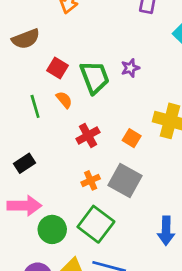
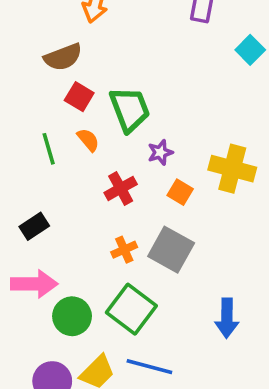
brown semicircle: (26, 39) -> (63, 57), moved
purple star: (130, 68) -> (160, 152), moved

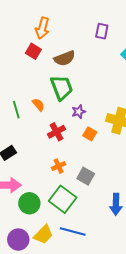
brown semicircle: (63, 57) -> (65, 58), moved
red square: (79, 97) -> (33, 51), moved
gray square: (171, 250) -> (86, 176), moved, size x0.7

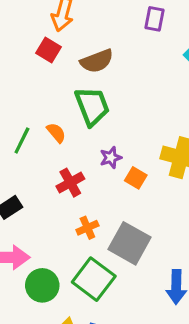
green line: (16, 110) -> (22, 140), turned 42
purple star: (79, 112) -> (111, 158), moved
red cross: (57, 132) -> (70, 183), moved
gray square: (86, 176) -> (130, 243), size x1.5

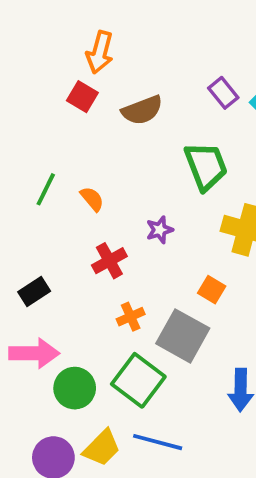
purple rectangle: (154, 19) -> (223, 93), moved, turned -50
green trapezoid: (92, 106) -> (206, 166), moved
green line: (22, 140) -> (46, 189), moved
orange square: (136, 178) -> (212, 290), moved

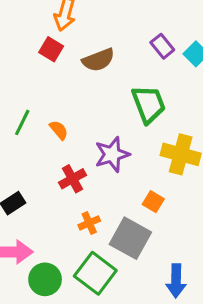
purple star: (160, 230) -> (112, 154), size x1.6

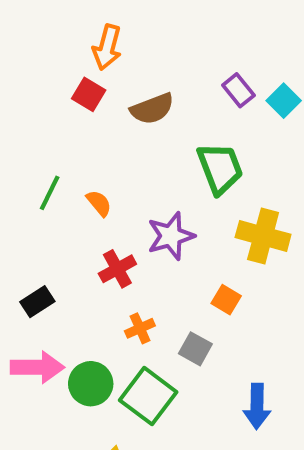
gray square: (130, 238) -> (195, 349), size x0.6
green circle: (45, 279) -> (91, 384), moved

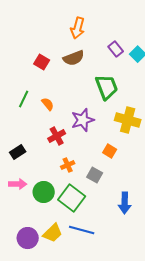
orange arrow: (107, 47) -> (78, 28), moved
red square: (89, 94) -> (42, 62), moved
pink arrow: (37, 367) -> (18, 184), size x0.7

